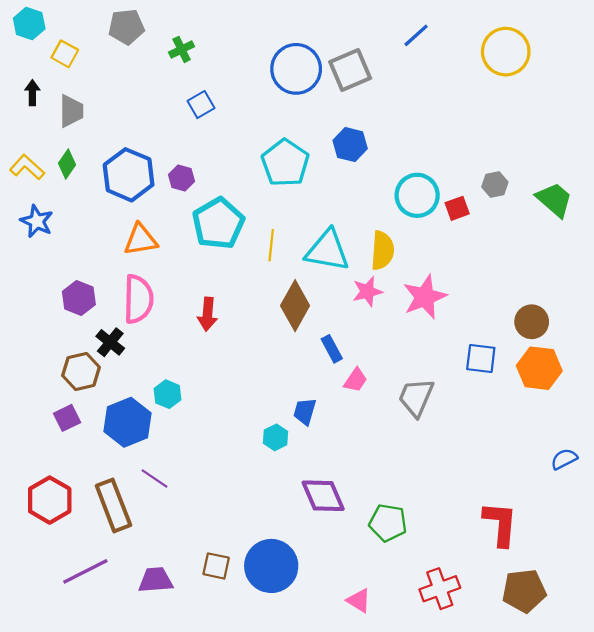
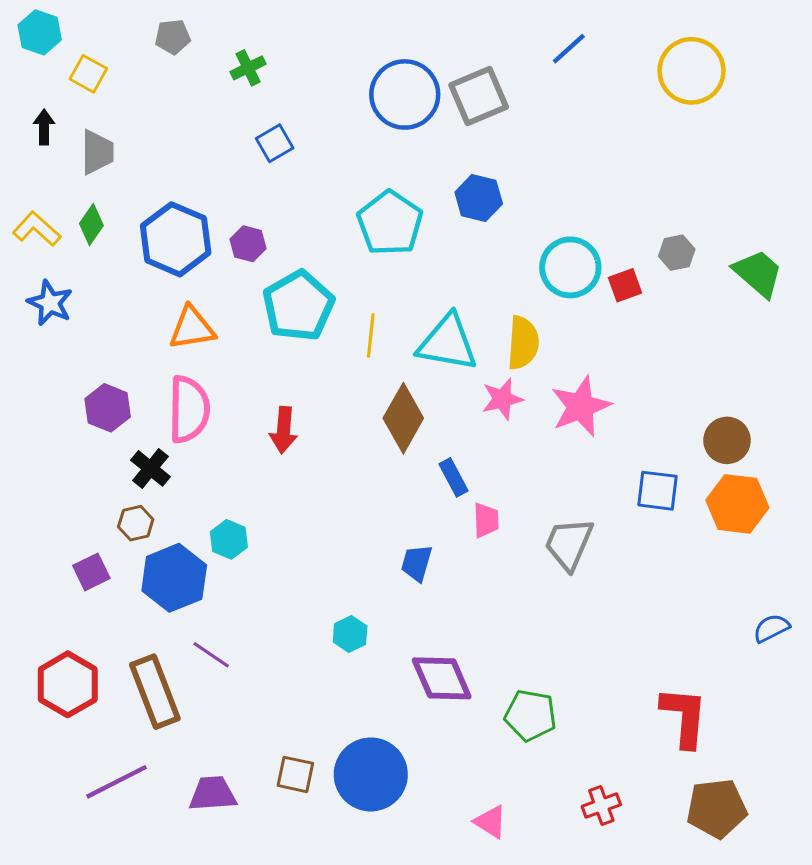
gray pentagon: (126, 27) -> (173, 37), size x0.7
brown hexagon: (81, 371) -> (136, 523), moved, size x0.7
pink trapezoid: (356, 380) -> (486, 520), turned -36
cyan hexagon: (276, 437) -> (350, 634), moved
red cross: (440, 589) -> (601, 805), size x0.7

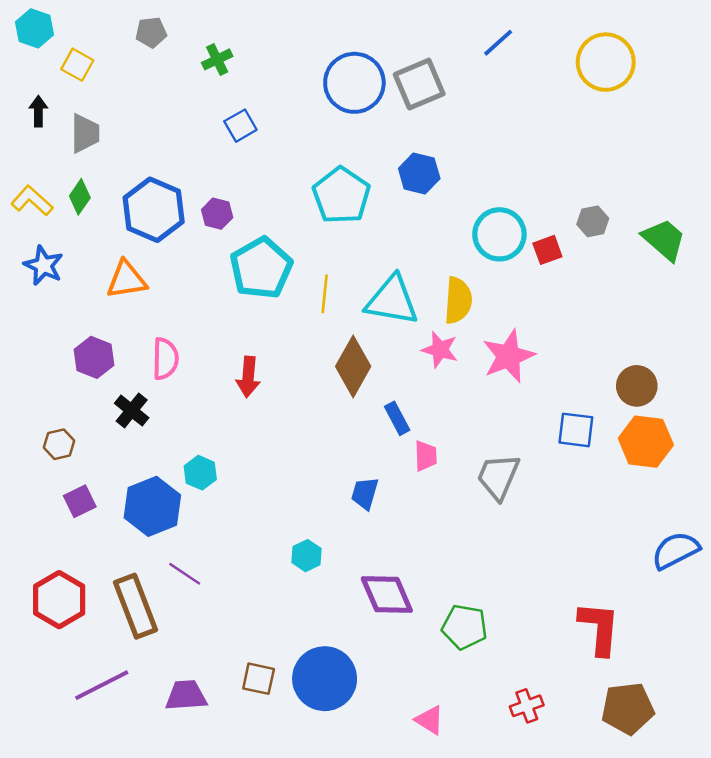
orange triangle: (192, 328) -> (126, 280), moved
pink star: (502, 399) -> (440, 350), turned 30
pink semicircle: (189, 409) -> (165, 359), size x0.7
brown hexagon: (136, 523) -> (59, 444), moved
blue semicircle: (771, 628) -> (676, 550), size x1.5

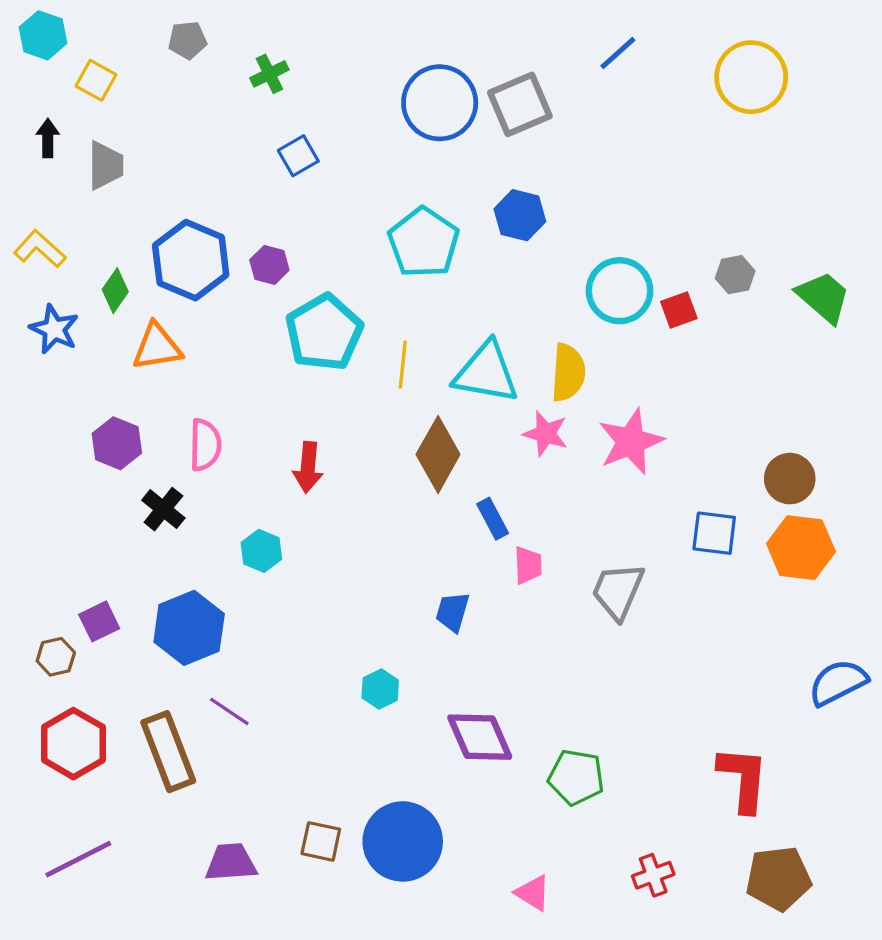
green diamond: (80, 197) -> (115, 291), moved
brown hexagon: (59, 444) -> (56, 657), moved
cyan hexagon: (200, 473) -> (261, 551), moved
purple line: (102, 685) -> (78, 859), moved

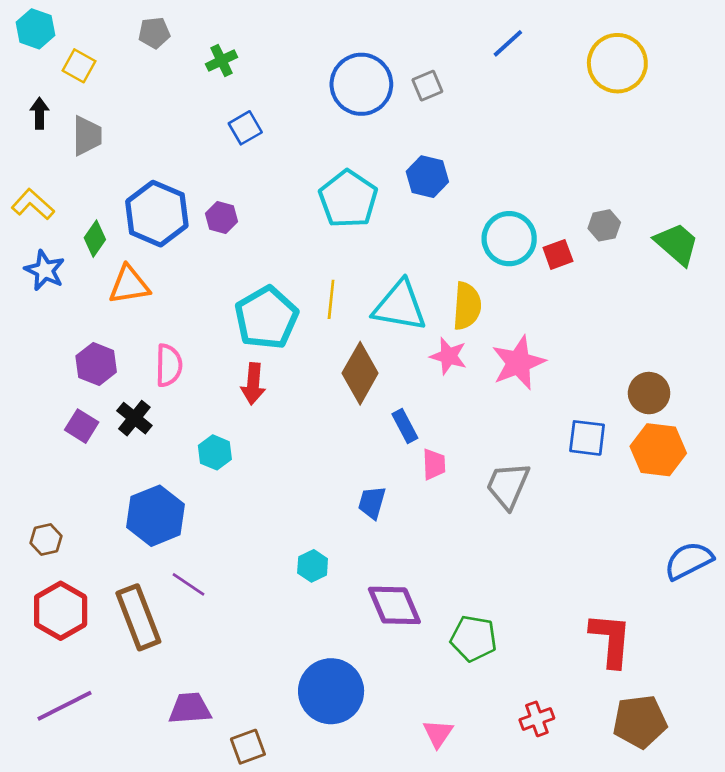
gray square: (520, 104) -> (427, 86), size x0.6
cyan pentagon: (324, 332) -> (266, 318), moved
purple square: (99, 621) -> (82, 426), moved, turned -32
brown square: (321, 841) -> (248, 747), moved, turned -32
pink triangle: (533, 893) -> (438, 733), turned 32

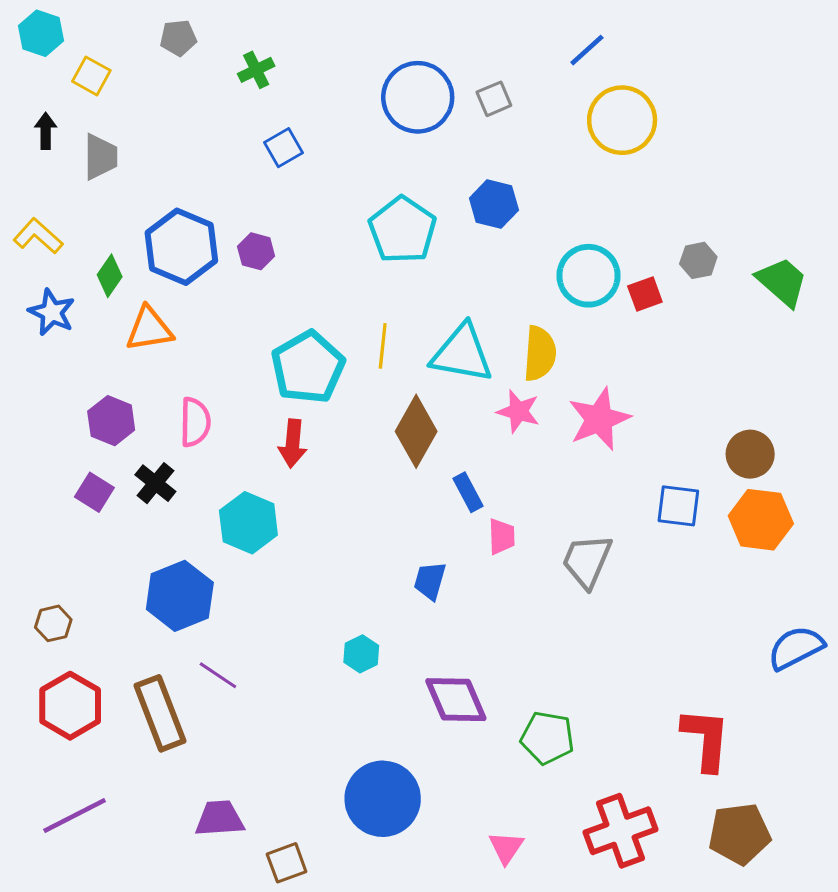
yellow circle: (617, 63) -> (622, 120), moved
cyan hexagon: (215, 452) -> (248, 523), size x1.5
red cross: (537, 719) -> (621, 831), size x1.8

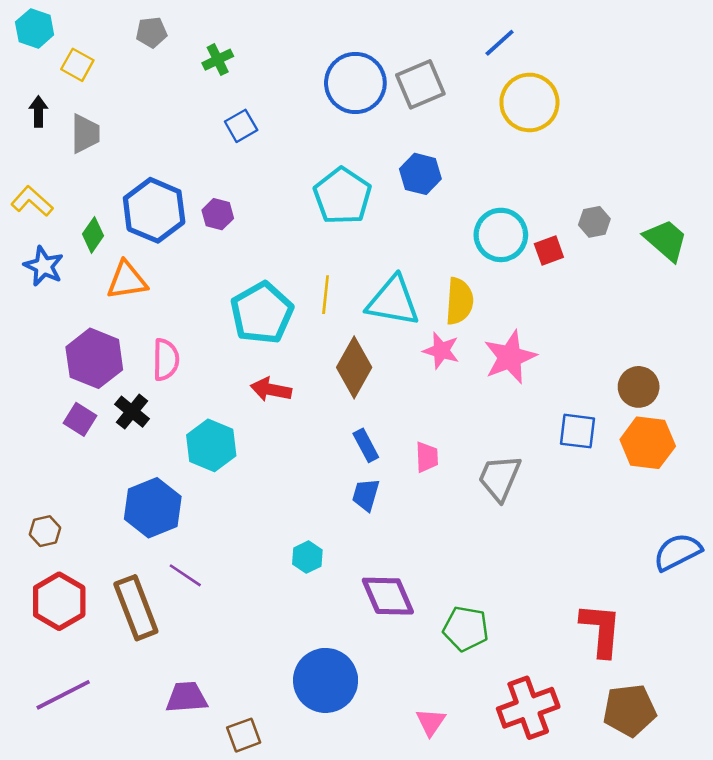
gray square: (494, 99) -> (420, 84), size x1.6
purple hexagon: (111, 421) -> (94, 358), size x1.4
red arrow: (293, 443) -> (271, 390), moved, turned 96
blue rectangle: (468, 492) -> (366, 445), moved

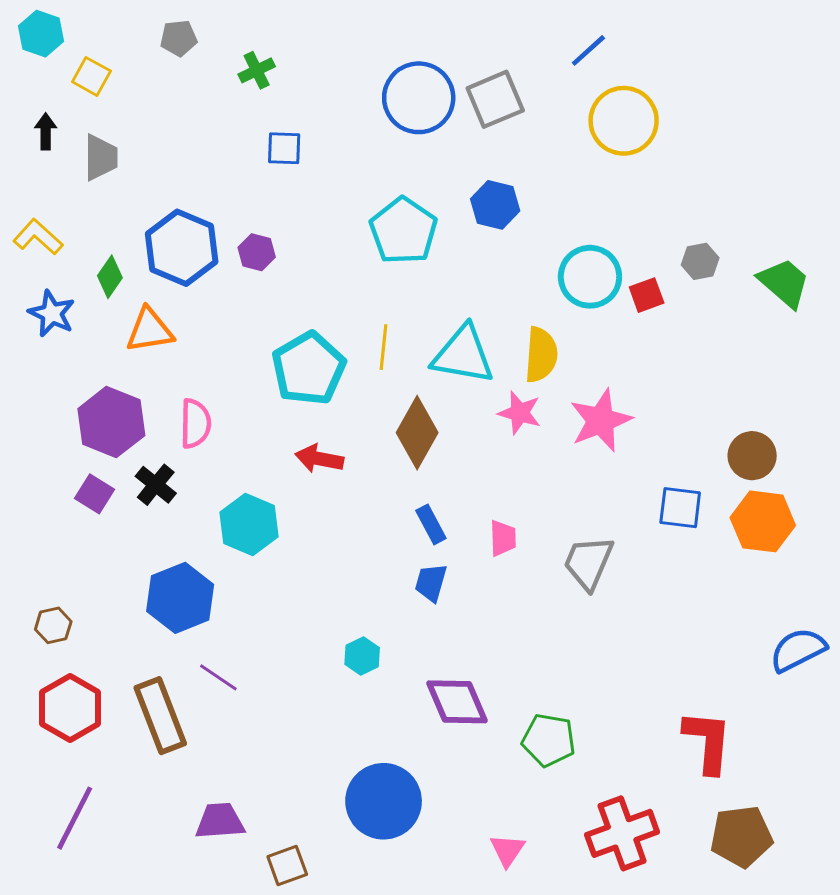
blue square: (241, 126) -> (284, 148), turned 32
purple line: (63, 695) -> (75, 818), turned -36

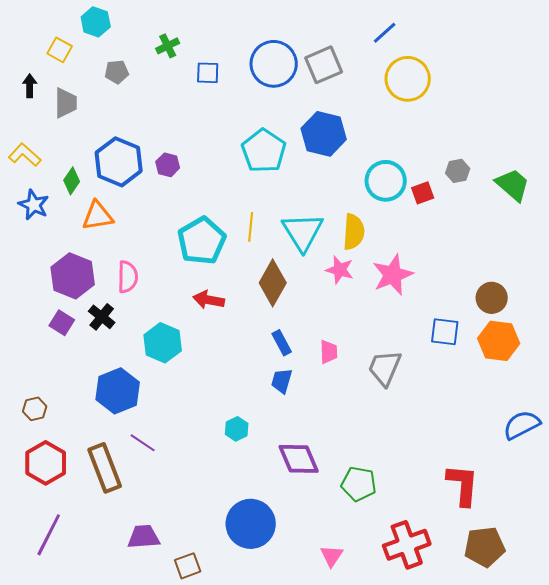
cyan hexagon: (41, 34) -> (96, 22), moved
gray pentagon: (179, 38) -> (117, 72), moved
blue square: (284, 148) -> (208, 73), moved
blue hexagon: (495, 205) -> (324, 134), size x1.4
cyan triangle: (463, 355) -> (303, 232), turned 48

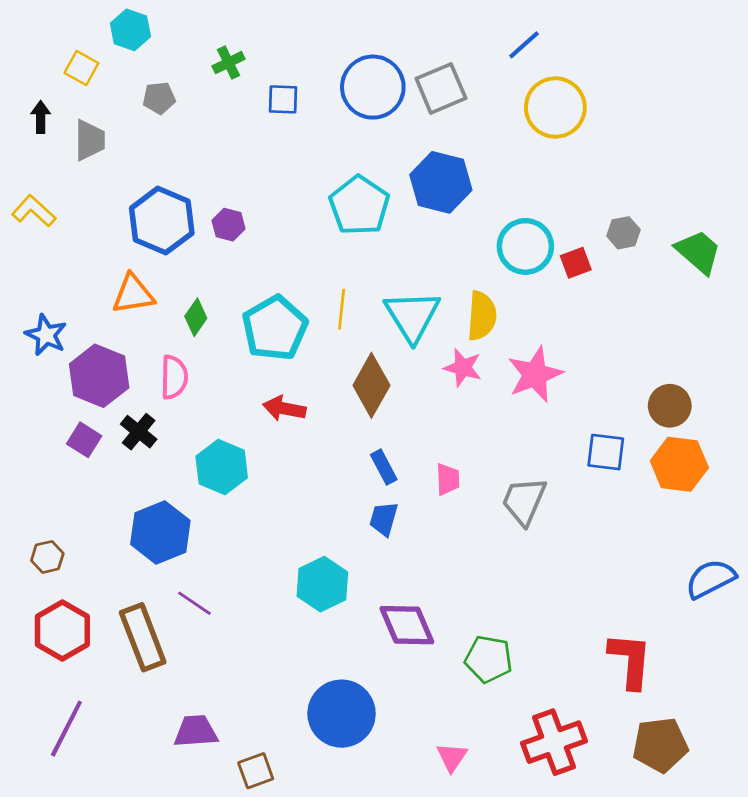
green diamond: (72, 181) -> (196, 317), moved
blue star: (34, 205) -> (46, 335), moved
cyan hexagon: (237, 429) -> (322, 584), size x1.6

